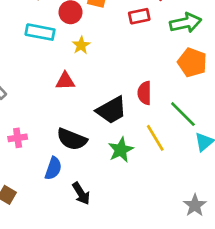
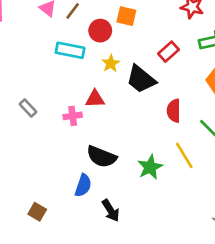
red rectangle: (139, 16) -> (168, 52), moved, turned -30
black trapezoid: (111, 110) -> (141, 79), moved, turned 68
pink cross: (18, 138) -> (73, 116), moved

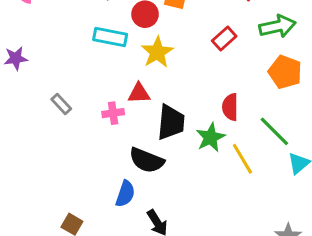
yellow star: (111, 63) -> (157, 52), size x1.5
black trapezoid: (141, 79) -> (171, 122), moved, turned -124
green star: (150, 167) -> (210, 137), moved

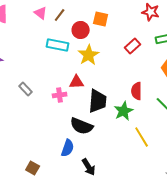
yellow line: (242, 159) -> (142, 137), moved

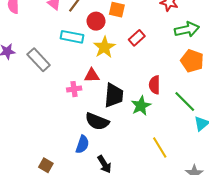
red rectangle: (133, 46) -> (137, 38), moved
gray rectangle: (26, 89) -> (39, 60), moved, size x1.6
yellow line: (142, 137) -> (160, 148), moved

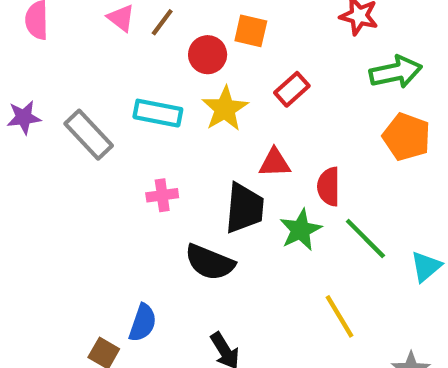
cyan rectangle: (72, 37) -> (158, 113), moved
red triangle: (92, 75) -> (275, 163), moved
green line: (185, 102) -> (365, 238), moved
blue semicircle: (82, 144) -> (143, 323), moved

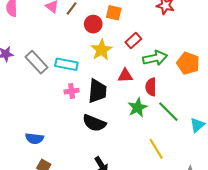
green arrow: (396, 72) -> (155, 58), moved
cyan rectangle: (158, 113) -> (66, 64), moved
black trapezoid: (244, 208) -> (97, 91), moved
blue semicircle: (143, 323) -> (34, 138), moved, turned 78

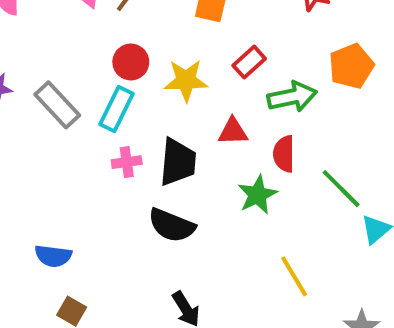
red circle: (93, 24) -> (131, 62), moved
yellow star: (101, 50) -> (186, 80), turned 30
orange pentagon: (188, 63) -> (351, 66), moved, turned 30
cyan rectangle: (66, 64) -> (117, 109), turned -75
green line: (168, 112) -> (341, 189), moved

